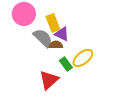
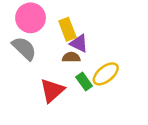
gray semicircle: (43, 38) -> (24, 48), moved
red triangle: (49, 80) -> (52, 90), moved

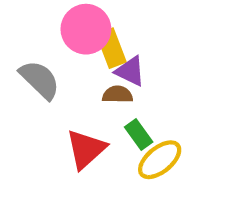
pink circle: (31, 18) -> (86, 29), moved
yellow ellipse: (106, 74) -> (160, 160), moved

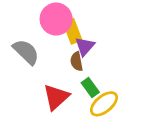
purple triangle: (130, 71) -> (85, 46), turned 45
brown semicircle: (118, 94) -> (77, 61), turned -102

